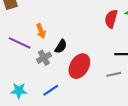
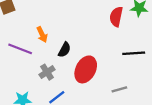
gray cross: (44, 58) -> (47, 72), moved
gray line: (114, 74) -> (119, 89), moved

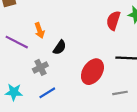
red ellipse: (86, 69) -> (92, 72), moved
gray line: (119, 89) -> (120, 93), moved

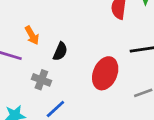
gray cross: (40, 67) -> (41, 80), turned -32

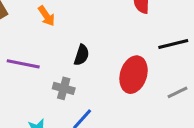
orange arrow: (32, 35) -> (46, 16), moved

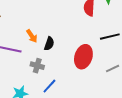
orange arrow: (46, 16) -> (32, 36), moved

